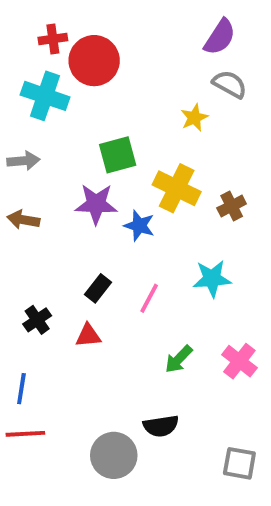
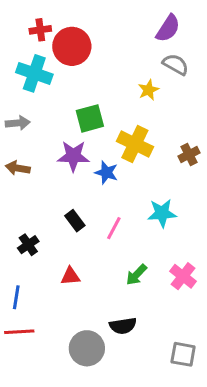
brown cross: (232, 206) -> (189, 155), moved
black rectangle: (98, 288) -> (75, 221), turned -75
red triangle: (88, 336) -> (70, 276), moved

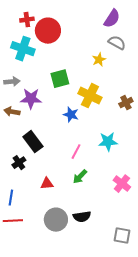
purple star: (73, 156) -> (31, 99), moved
black rectangle: (75, 221) -> (33, 142), moved, size x1.5
green arrow: (136, 275) -> (80, 177), moved
gray circle: (87, 348) -> (56, 220), moved

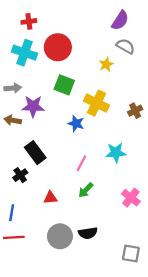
red circle: (48, 31) -> (58, 47), moved
green square: (60, 79) -> (64, 85), turned 36

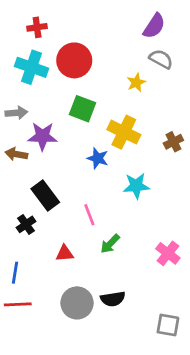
cyan star: (116, 153) -> (136, 186), moved
pink line: (81, 163) -> (89, 215), moved, turned -49

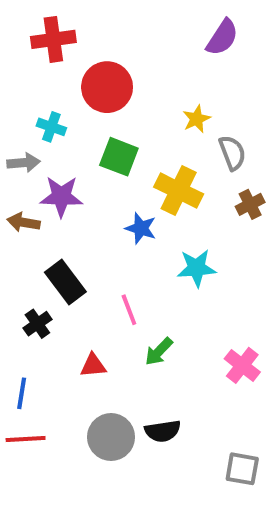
red cross: (37, 27) -> (53, 39), size x1.5
gray semicircle: (161, 59) -> (232, 153), moved, turned 40
cyan cross: (32, 67) -> (51, 127), moved, size x0.6

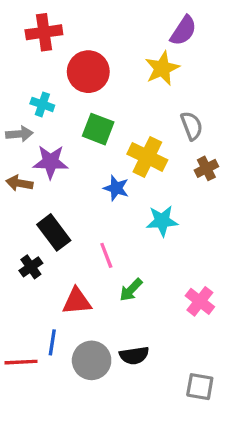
yellow star: (197, 119) -> (162, 68), moved, size x1.5
red triangle: (93, 365) -> (77, 301), size x1.4
blue line: (22, 393) -> (52, 342), moved

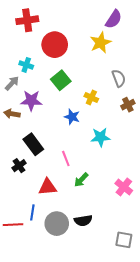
green square: (98, 129) -> (61, 80), turned 30
gray arrow: (19, 134) -> (12, 83), turned -42
yellow cross: (147, 157) -> (91, 97), size x0.6

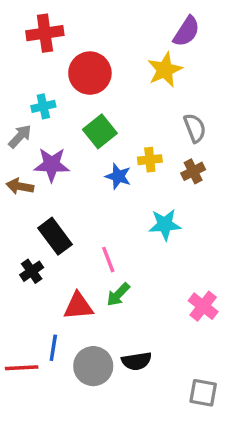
cyan cross: (26, 65) -> (43, 106), turned -32
yellow cross: (91, 97) -> (150, 160), turned -32
brown cross: (128, 105) -> (193, 171), moved
blue star: (72, 117) -> (118, 176), moved
green arrow: (81, 180) -> (118, 294), moved

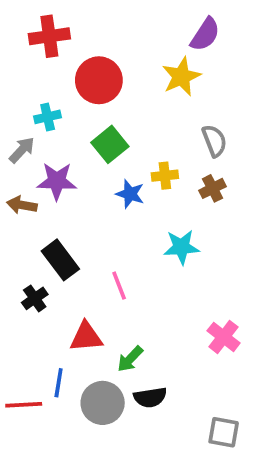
green arrow: (118, 294) -> (130, 359), moved

